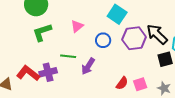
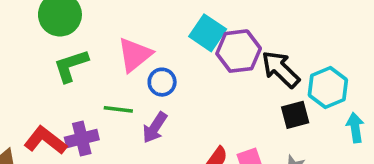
pink triangle: (77, 26) -> (135, 55), size x1.5
purple hexagon: (134, 38) -> (239, 51), moved
blue circle: (103, 40) -> (162, 82), moved

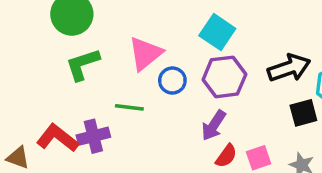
purple hexagon: (239, 51) -> (224, 77), moved
black arrow: (280, 69) -> (289, 68), turned 117
purple arrow: (155, 128) -> (214, 125), moved

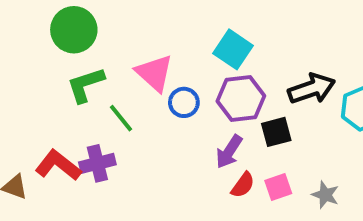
pink triangle: (145, 54) -> (154, 73), turned -39
green line: (129, 107) -> (121, 118), moved, turned 44
black square: (303, 113) -> (276, 132), moved

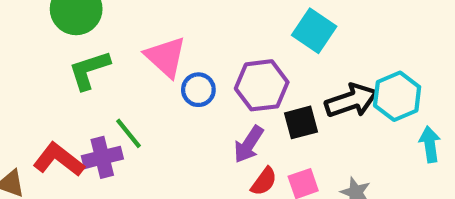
cyan square: (233, 49) -> (314, 31), moved
black arrow: (312, 89) -> (351, 101), moved
green line: (121, 118) -> (129, 133), moved

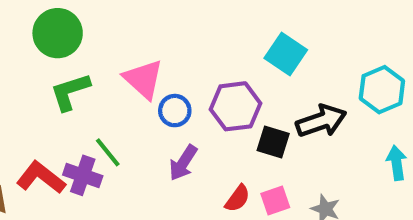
cyan hexagon: (397, 96) -> (382, 90), moved
black square: (301, 122) -> (273, 142), turned 32
purple arrow: (249, 144) -> (183, 163), moved
purple cross: (102, 157) -> (83, 175), turned 33

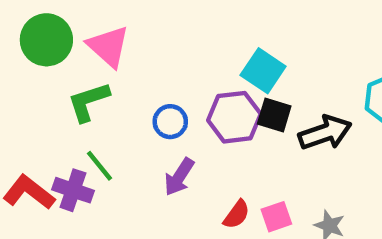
cyan square: (286, 54) -> (263, 71), moved
pink triangle: (143, 79) -> (108, 46), moved
green L-shape: (70, 92) -> (88, 102), moved
black square: (273, 142) -> (274, 115), moved

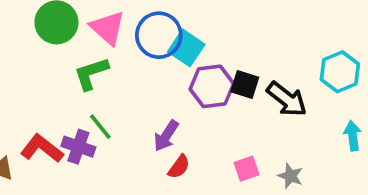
cyan square: (263, 71) -> (186, 48), moved
blue circle: (170, 122) -> (159, 35), moved, size x1.6
black arrow: (325, 133) -> (287, 99), turned 57
red semicircle: (237, 214) -> (179, 167), moved

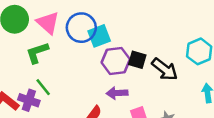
cyan square: (186, 48) -> (99, 36), turned 35
purple arrow: (166, 136) -> (117, 93), moved, turned 54

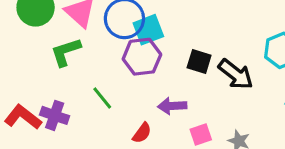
purple hexagon: (116, 61) -> (142, 57), moved
green line: (43, 87) -> (102, 98), moved

